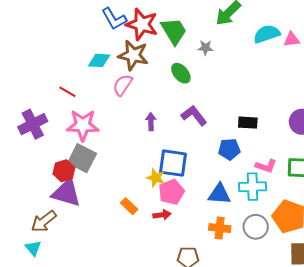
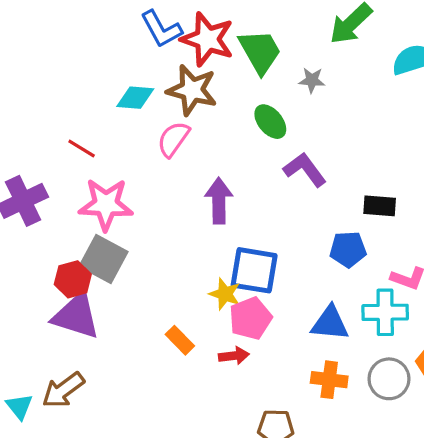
purple L-shape: (194, 115) -> (305, 170), moved
purple arrow: (151, 122) -> (219, 201), size x1.5
brown arrow: (44, 221) -> (63, 390), moved

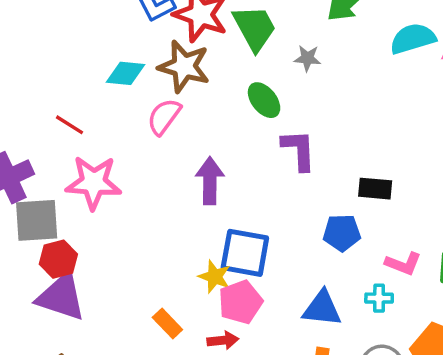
purple L-shape: (305, 170) -> (299, 150), turned 33
gray square: (104, 259) -> (37, 220), moved, turned -33
cyan cross: (385, 312) -> (379, 298), size x0.6

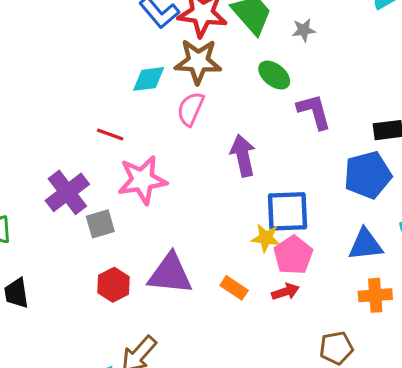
gray square: (37, 220) -> (100, 224), size x0.7
blue pentagon: (342, 233) -> (368, 175), size x1.4
red hexagon: (58, 259) -> (113, 285), moved
purple triangle: (61, 297) -> (170, 274), moved

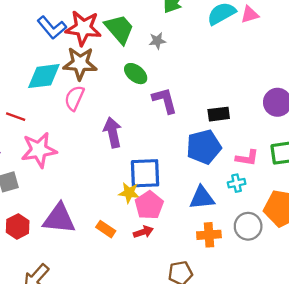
cyan diamond: (149, 79) -> (44, 76), size x1.4

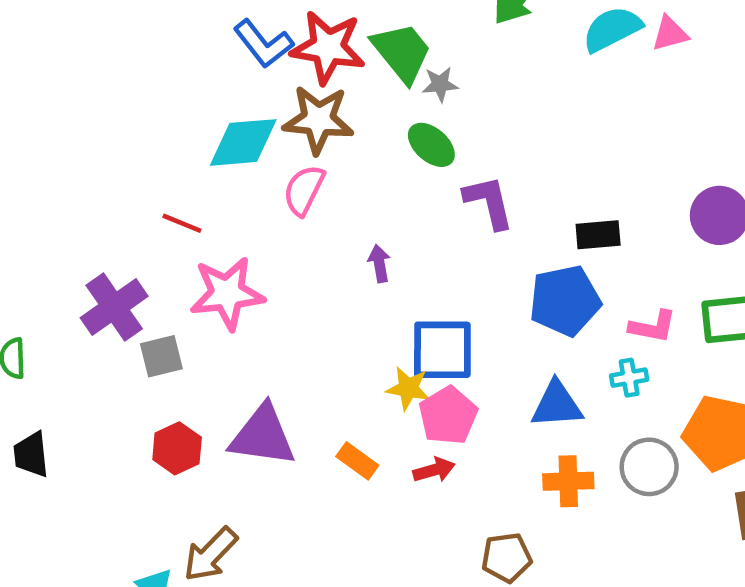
gray star: (157, 41) -> (440, 84), moved
purple arrow: (113, 132) -> (379, 263), size x0.6

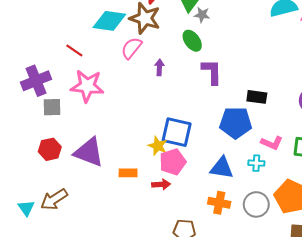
purple arrow: (379, 263) -> (159, 67), moved
orange rectangle: (357, 461) -> (128, 173), turned -48

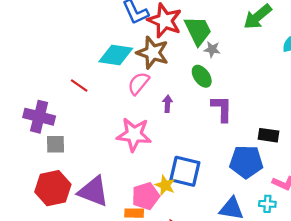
purple cross: (36, 81) -> (39, 117), turned 36
pink star: (87, 86) -> (134, 135), moved
red hexagon: (50, 149) -> (53, 188), size x1.5
pink pentagon: (173, 162) -> (146, 196), moved

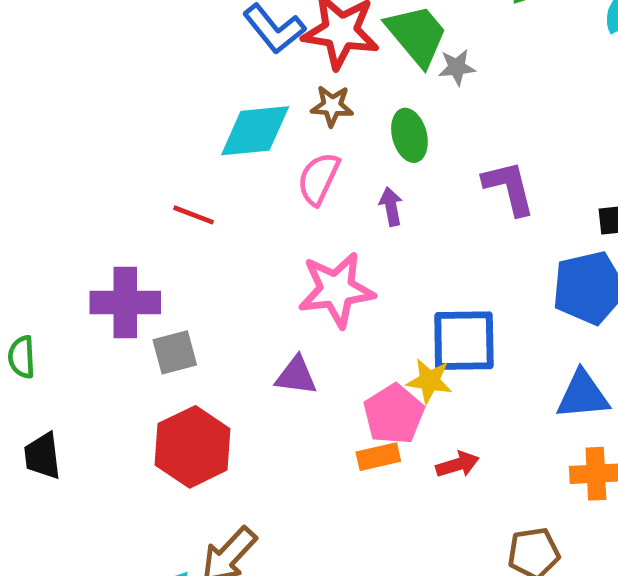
brown star: (153, 53) -> (332, 106), size x0.6
green ellipse: (202, 76) -> (409, 135), moved, turned 35
purple triangle: (93, 191) -> (296, 376), moved, size x0.6

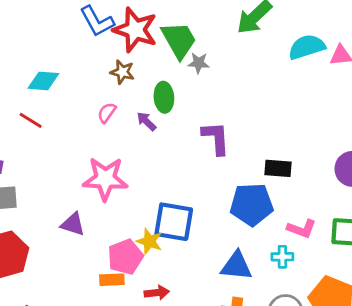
cyan diamond: (255, 131) -> (43, 81), moved, size x0.7
pink semicircle: (319, 179) -> (107, 113), size x0.7
purple arrow: (391, 206) -> (146, 121), moved, turned -45

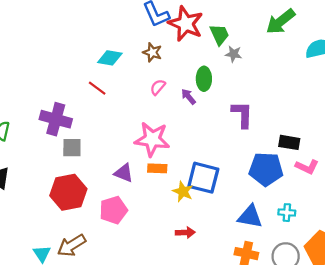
green trapezoid: (179, 40) -> (219, 35), size x0.7
brown star: (122, 72) -> (152, 52), moved
pink L-shape: (302, 229) -> (307, 167), moved
pink pentagon: (125, 257) -> (113, 210), moved
orange rectangle: (112, 280) -> (157, 168), moved

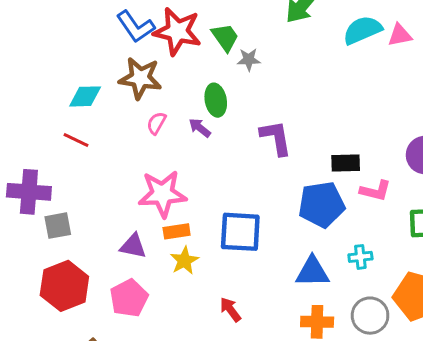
brown star: (152, 52) -> (140, 78), size x1.6
yellow star: (183, 192) -> (184, 261), moved, turned 30
red arrow: (185, 232) -> (230, 310), turned -114

